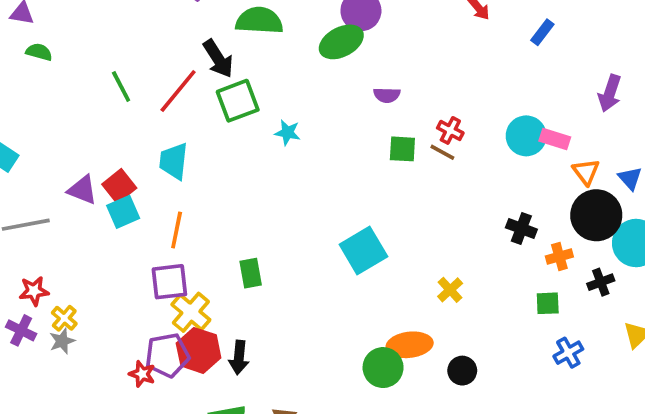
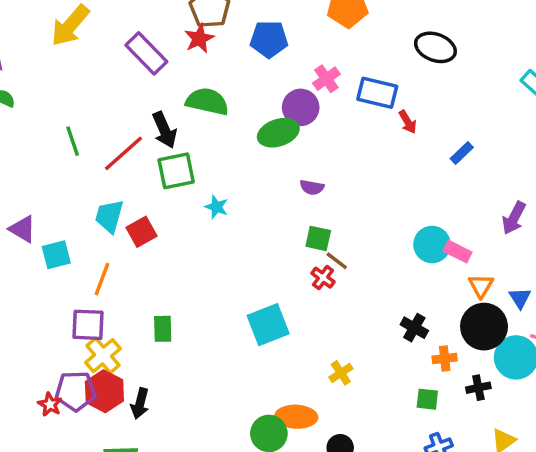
red cross: (450, 130) -> (323, 278), moved
brown line: (442, 152) -> (337, 261), moved
red square: (119, 186) -> (141, 232), moved

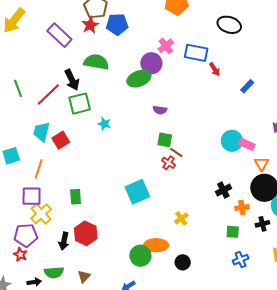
blue pentagon: (269, 39) -> (117, 24), moved
black cross: (414, 328) -> (223, 190), turned 35
red hexagon: (104, 391) -> (86, 233), moved
red star: (50, 404) -> (20, 254), moved

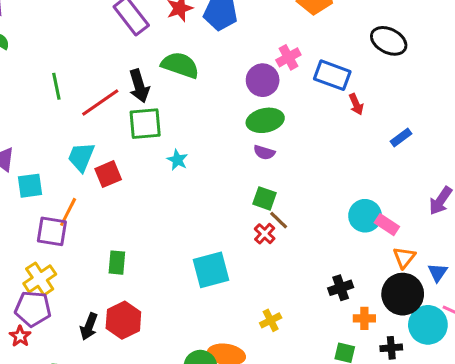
green ellipse: (139, 79) -> (265, 120), moved
purple square: (32, 196) -> (52, 231), moved
yellow cross: (41, 214) -> (40, 279), moved

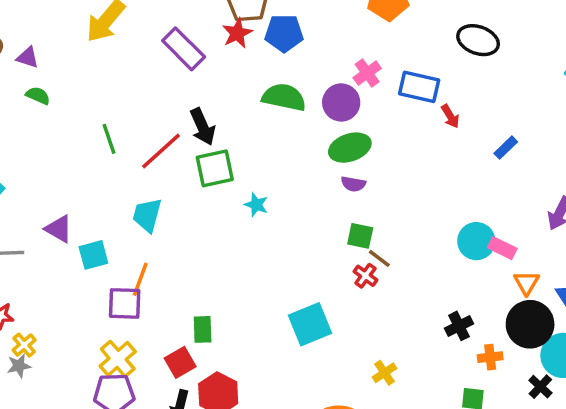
green semicircle: (180, 65) -> (284, 97), moved
red square: (108, 174) -> (180, 362), moved
black cross: (391, 348) -> (540, 387), moved, turned -35

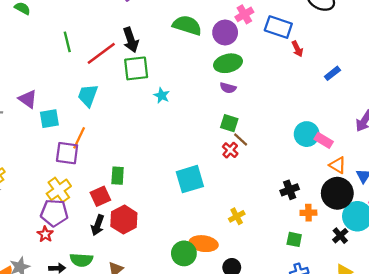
orange triangle: (527, 283) -> (338, 165), turned -36

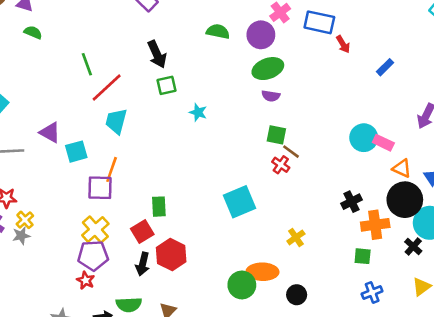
green semicircle: (187, 25) -> (218, 31), size x0.7
red line: (101, 53) -> (107, 87), moved
green square: (136, 68) -> (166, 85), size x0.7
orange cross: (308, 213) -> (375, 225), size x1.5

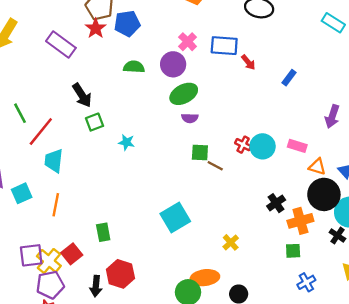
cyan circle: (364, 138) -> (263, 146), moved
red cross: (281, 165) -> (243, 145), moved
purple square: (100, 188) -> (31, 255), moved
red square: (142, 232) -> (72, 254), moved

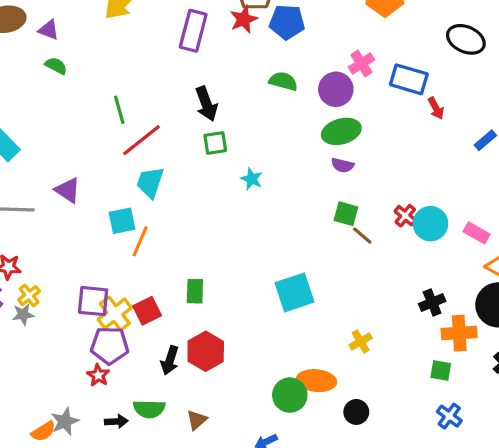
purple rectangle: (61, 45) -> (193, 31), turned 56
cyan square: (22, 193) -> (122, 221), moved
blue cross: (306, 282) -> (449, 416), turned -36

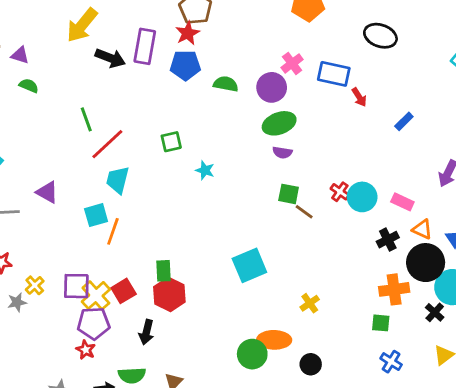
blue pentagon: (287, 22) -> (185, 65), moved
black arrow: (206, 104) -> (110, 58), moved, turned -44
yellow cross: (29, 296) -> (35, 285), moved
black cross: (432, 302) -> (388, 240), moved
red hexagon: (206, 351) -> (169, 294), moved

